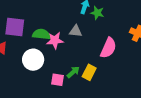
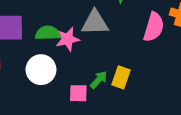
gray triangle: (76, 31) -> (95, 23), size x1.5
pink semicircle: (108, 48) -> (154, 27), moved

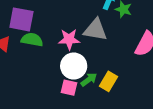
green semicircle: (48, 33) -> (32, 40), moved
white circle: (41, 70) -> (74, 66), moved

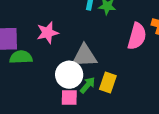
gray triangle: (95, 30) -> (85, 56), moved
pink star: (69, 39) -> (48, 33), moved

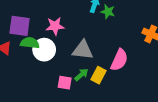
pink semicircle: (137, 36) -> (119, 60), moved
white circle: (69, 75) -> (44, 50), moved

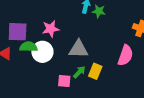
pink semicircle: (119, 60) -> (125, 55), moved

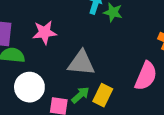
white circle: (42, 52) -> (29, 87), moved

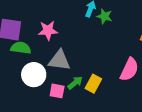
gray triangle: (81, 63) -> (59, 60), moved

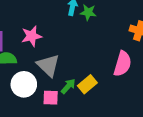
gray triangle: (59, 60) -> (48, 65), turned 45
yellow rectangle: (93, 84) -> (87, 84), turned 30

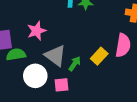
yellow rectangle: (87, 84) -> (99, 56), moved
green arrow: (68, 86) -> (75, 64), moved

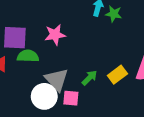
gray triangle: (55, 56) -> (57, 80), moved
white circle: (35, 76) -> (44, 96), moved

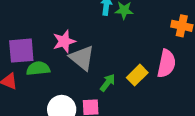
gray triangle: (57, 80) -> (82, 58), moved

